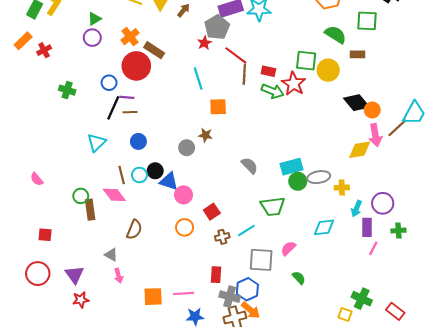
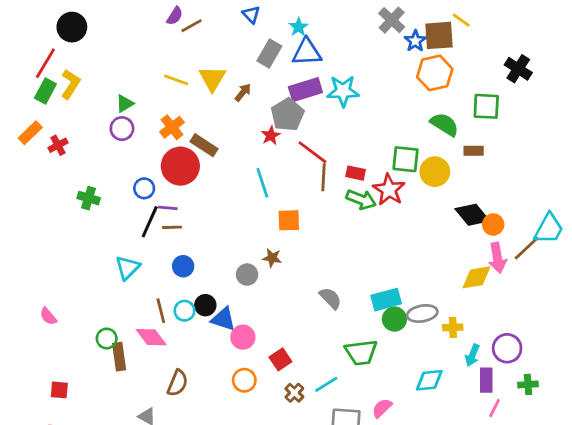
brown cross: (222, 237) -> (294, 393), turned -32

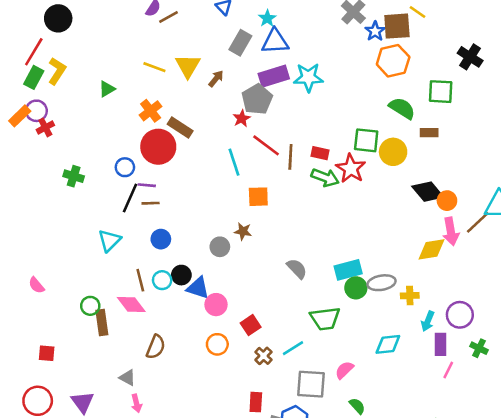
purple circle: (122, 129) -> (36, 111), moved
red line: (312, 152) -> (266, 145), moved
green cross: (528, 384) -> (479, 348), turned 30

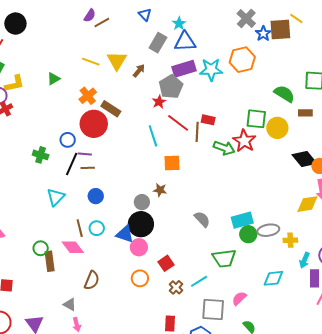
orange hexagon: (393, 61) -> (242, 60), moved
yellow L-shape: (57, 71) -> (14, 84), moved, turned 45
red rectangle: (320, 153) -> (208, 120), moved
green cross: (74, 176) -> (41, 155), moved
black circle: (181, 275) -> (141, 224), moved, size x1.6

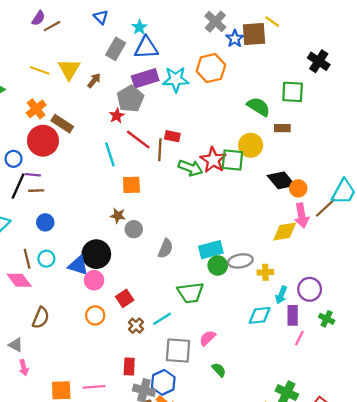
green square: (256, 119) -> (232, 160), moved
gray circle: (142, 202) -> (134, 229), moved
gray semicircle: (202, 219) -> (166, 248), turned 66
cyan diamond: (273, 278) -> (260, 315), moved

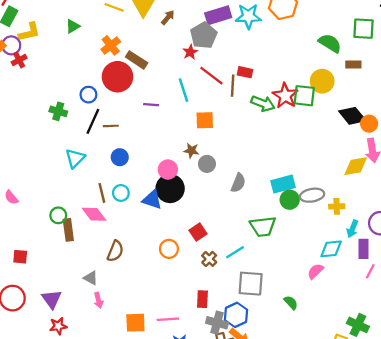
purple line: (33, 175) -> (151, 105), moved
pink circle: (94, 280) -> (168, 170), moved
pink semicircle: (207, 338) -> (315, 271), moved

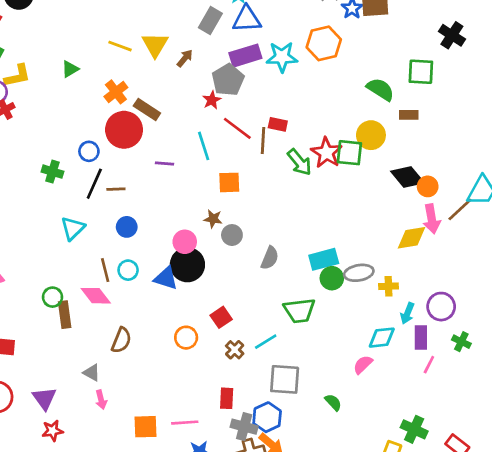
green arrow: (263, 104) -> (299, 162), turned 30

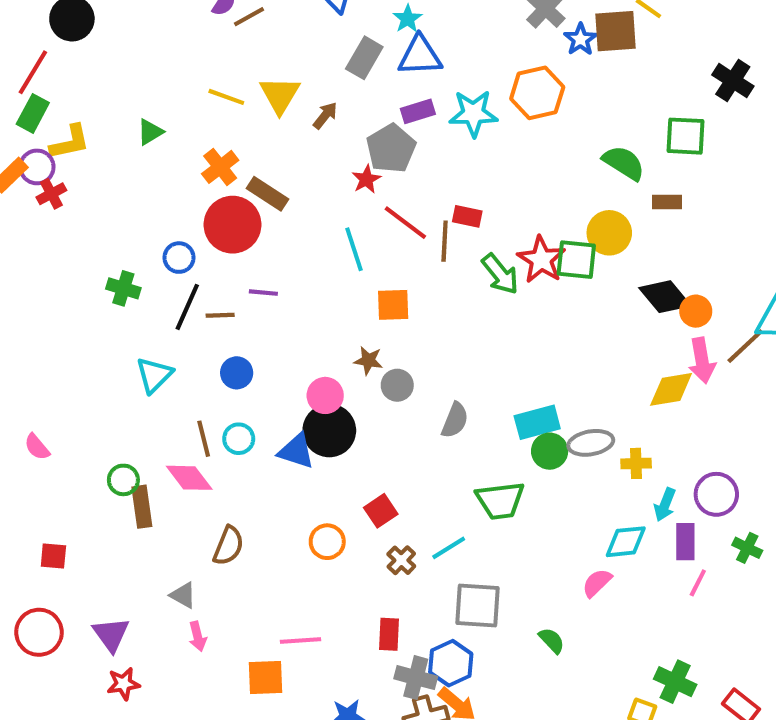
purple rectangle: (245, 56) -> (418, 111), size x0.7
purple line: (164, 163) -> (263, 293), moved
pink line: (185, 423) -> (300, 640), moved

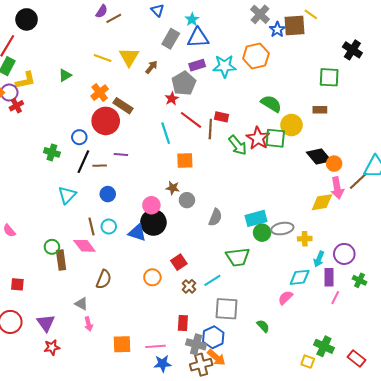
green semicircle: (624, 163) -> (271, 104), moved
pink line: (300, 640) -> (155, 346), moved

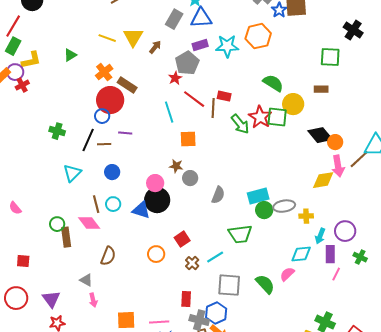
blue circle: (79, 137) -> (102, 116), moved
green semicircle: (263, 326) -> (265, 284), moved, size x1.5

